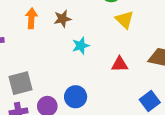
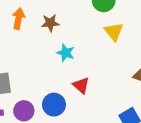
cyan star: (81, 46) -> (66, 53), turned 30
red triangle: (120, 64) -> (81, 85), moved, turned 36

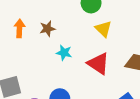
red triangle: (81, 85) -> (98, 63), moved, size x1.5

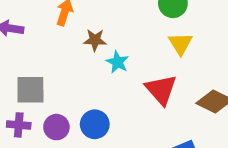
brown star: (47, 29) -> (95, 40), moved

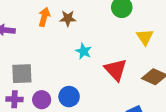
brown star: (95, 40) -> (68, 18), moved
yellow triangle: (180, 44) -> (145, 37), moved

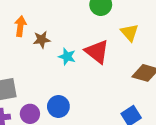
brown star: (68, 18) -> (42, 40), moved
red triangle: (116, 70) -> (97, 52), moved

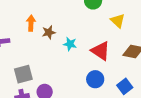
red triangle: (97, 52) -> (101, 51), moved
blue circle: (58, 106) -> (95, 79), moved

